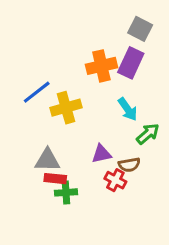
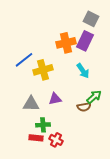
green arrow: (148, 134) -> (94, 97), moved
purple triangle: (101, 154) -> (55, 99), moved
red rectangle: (55, 179) -> (36, 138), moved
red cross: (115, 180) -> (56, 140), moved

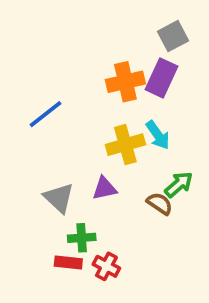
gray square: (91, 19) -> (173, 36), turned 35
yellow cross: (43, 70) -> (125, 145), moved
gray triangle: (31, 104) -> (59, 198), turned 42
brown semicircle: (84, 107) -> (160, 204), turned -136

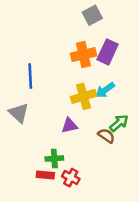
gray square: (173, 36) -> (92, 15), moved
blue line: (46, 114) -> (30, 76), turned -55
cyan arrow: (158, 135) -> (105, 90), turned 90
gray triangle: (59, 198) -> (19, 113), moved

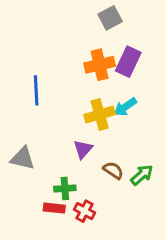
gray triangle: (19, 113) -> (23, 158), moved, turned -30
green arrow: (119, 123) -> (142, 175), moved
purple triangle: (70, 126) -> (83, 149), turned -36
brown semicircle: (106, 136) -> (113, 170), moved

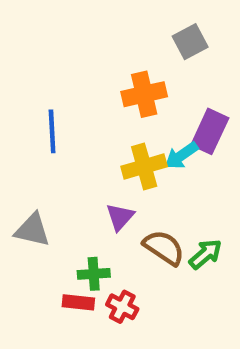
gray square: (110, 18) -> (190, 42), moved
purple rectangle: (128, 62) -> (210, 131), moved
brown semicircle: (113, 170) -> (164, 248), size x1.4

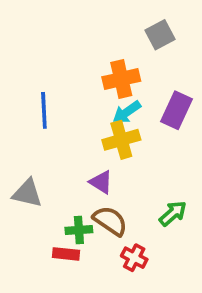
cyan arrow: (181, 156) -> (127, 112), moved
purple triangle: (120, 217) -> (101, 182), turned -40
brown semicircle: (164, 248) -> (110, 221), moved
red cross: (122, 307) -> (134, 258), moved

